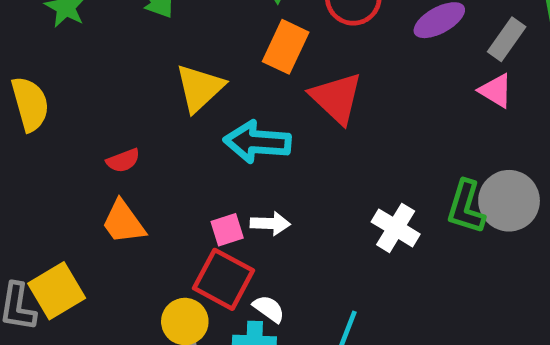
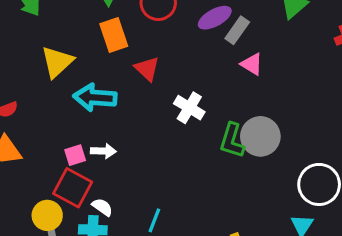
gray rectangle: (507, 39) -> (237, 30), moved
orange rectangle: (286, 47) -> (114, 35), turned -44
red triangle: (336, 98) -> (147, 69), size x0.7
white cross: (396, 228) -> (189, 108), moved

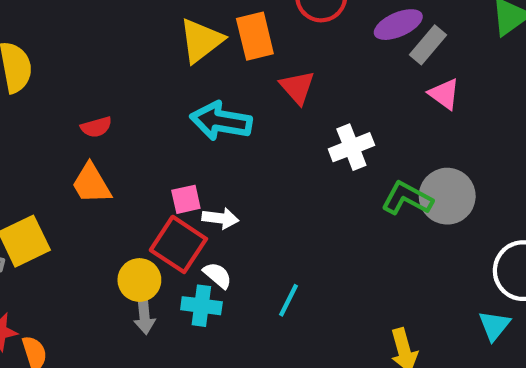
yellow triangle: (57, 62) -> (201, 41), moved
white cross: (189, 108) -> (351, 147), turned 32
green L-shape: (232, 141) -> (407, 198), turned 96
white arrow: (103, 151) -> (220, 218), moved

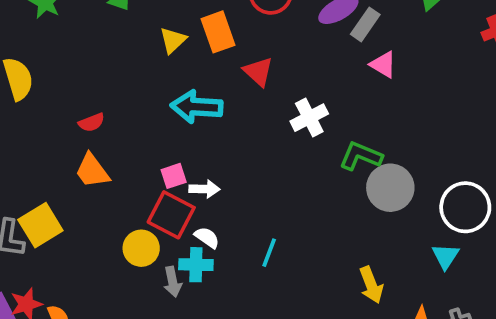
yellow triangle: (201, 41) -> (173, 40), size x0.7
gray circle: (447, 196) -> (390, 188), moved
gray arrow: (144, 316) -> (173, 282), moved

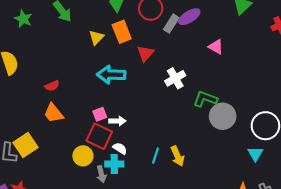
gray rectangle: (365, 24) -> (171, 24), moved
red triangle: (258, 72) -> (145, 53), turned 30
yellow arrow: (371, 285) -> (178, 156), moved

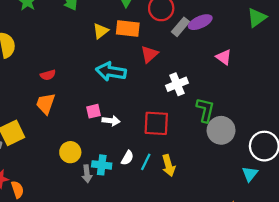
orange rectangle: (122, 32) -> (128, 28), turned -70
green L-shape: (205, 99) -> (205, 110), turned 75
orange trapezoid: (54, 113) -> (46, 104), turned 50
red square: (99, 136) -> (156, 123), moved, turned -30
white semicircle: (120, 148) -> (127, 158), moved, turned 80

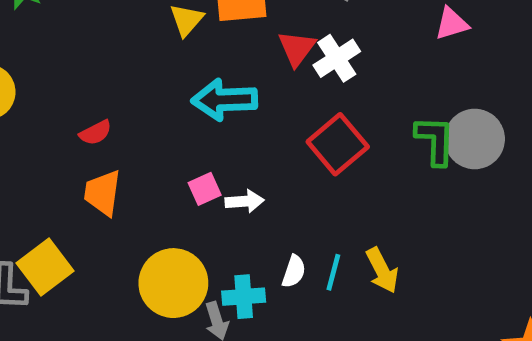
pink triangle: (224, 57) -> (452, 24), turned -42
white cross: (177, 84) -> (337, 58), moved
red square: (156, 123) -> (338, 144), moved, turned -32
gray circle: (221, 130) -> (475, 139), moved
yellow circle: (70, 152) -> (173, 283), size x1.5

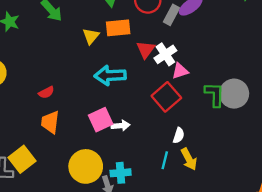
pink triangle: (452, 24) -> (180, 71), moved
pink square: (205, 189) -> (101, 120), size x1.5
white semicircle: (294, 271) -> (179, 135), moved

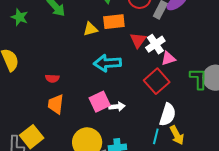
yellow triangle: (91, 36) -> (90, 29), turned 35
red semicircle: (46, 92) -> (52, 78), turned 32
white semicircle: (179, 135) -> (168, 115), size x1.6

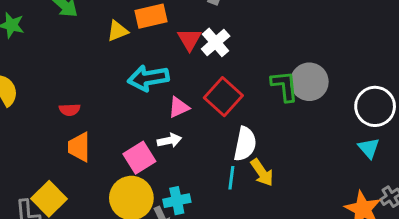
pink triangle: (168, 58) -> (179, 107), moved
pink square: (100, 102) -> (139, 158), moved

